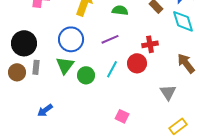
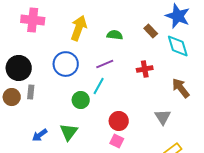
red circle: (137, 63) -> (119, 121), moved
green triangle: (65, 65) -> (69, 132), moved
cyan line: (112, 69) -> (99, 86), moved

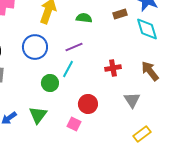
brown rectangle: (151, 31) -> (120, 14), turned -64
red cross: (145, 69) -> (113, 68), moved
pink square: (117, 141) -> (74, 124), moved

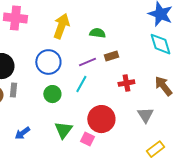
brown rectangle: (120, 14) -> (111, 56), moved
green circle: (50, 83) -> (52, 94), moved
red circle: (88, 104) -> (101, 119), size x1.4
green triangle: (38, 115) -> (63, 130), moved

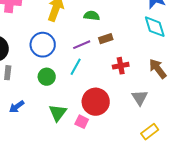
blue arrow: (22, 133) -> (17, 107), moved

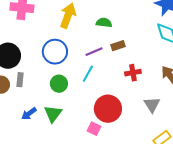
green triangle: (58, 113) -> (53, 114), moved

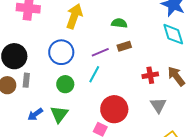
green semicircle: (104, 23) -> (119, 23), moved
red cross: (133, 73) -> (150, 75), moved

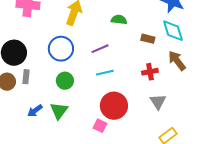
brown rectangle: (124, 46) -> (148, 39), moved, turned 32
cyan line: (94, 74) -> (105, 73), moved, turned 48
brown arrow: (176, 76) -> (177, 61), moved

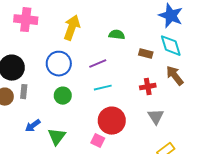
green triangle: (59, 111) -> (57, 137), moved

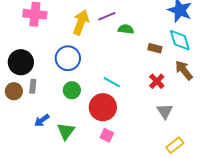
purple line: (98, 64) -> (107, 16), moved
red cross: (148, 87) -> (157, 81), turned -35
cyan line: (103, 88) -> (112, 82), turned 42
red circle: (112, 121) -> (103, 107), moved

